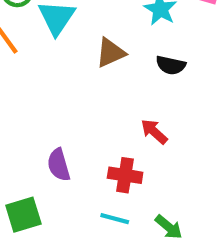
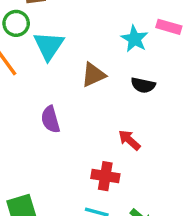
purple semicircle: (59, 165) -> (50, 119), moved

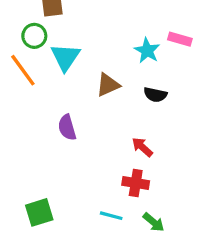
red cross: (105, 176) -> (136, 183), moved

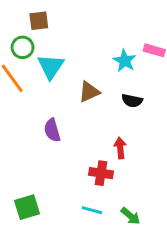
red arrow: (142, 147) -> (120, 148), turned 42
red cross: (136, 183) -> (101, 173), moved

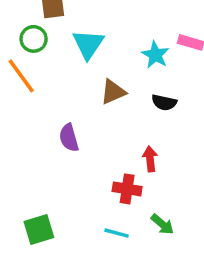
cyan triangle: (51, 67) -> (88, 44), moved
green arrow: (131, 216) -> (162, 224), moved

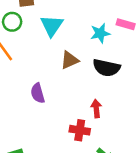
cyan star: (155, 55) -> (100, 33), turned 30
black semicircle: (164, 102) -> (107, 68), size x1.5

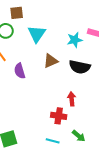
purple semicircle: (38, 93) -> (20, 71), moved

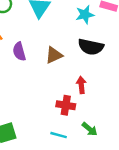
brown triangle: (51, 61) -> (54, 55), moved

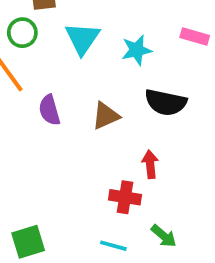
cyan star: (85, 15) -> (137, 50), moved

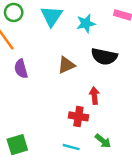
purple semicircle: (49, 110) -> (21, 69), moved

